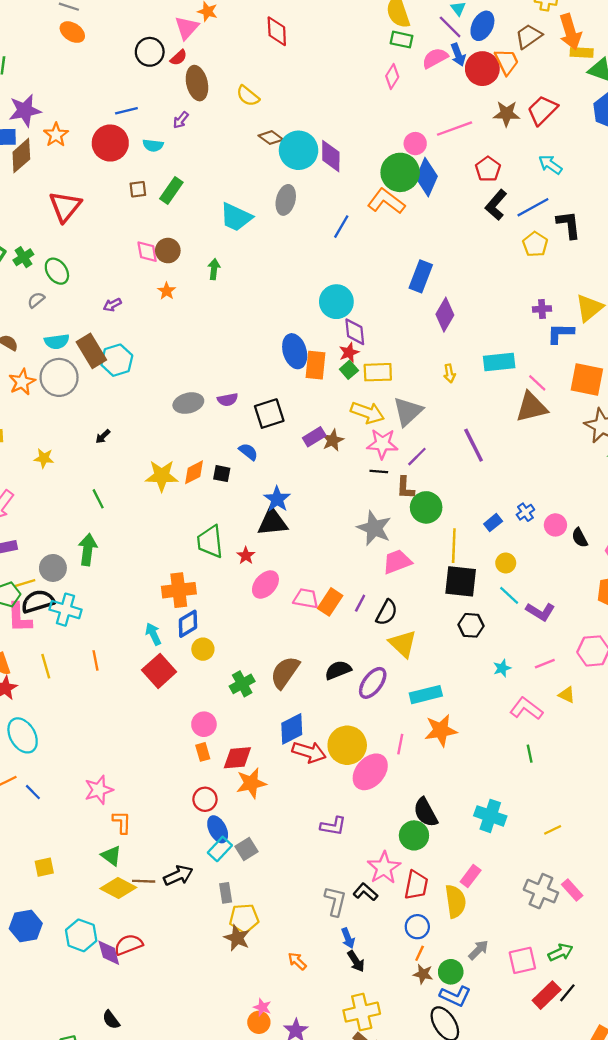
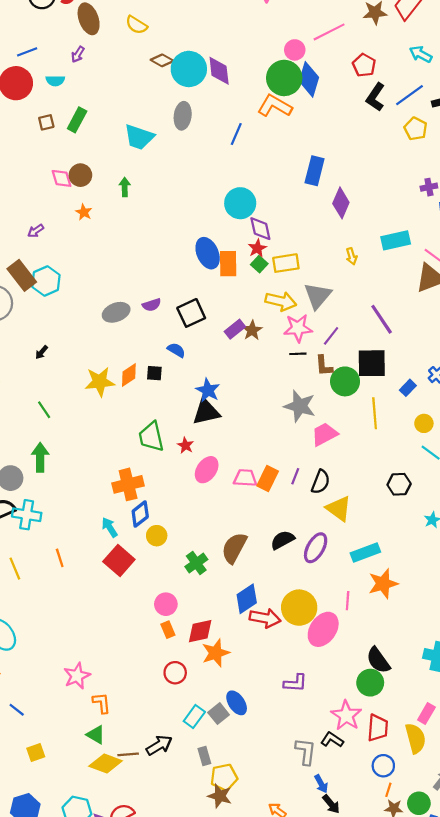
black square: (461, 581) -> (372, 363), moved
blue line: (33, 792) -> (17, 710), moved
blue ellipse: (218, 829) -> (237, 703), moved

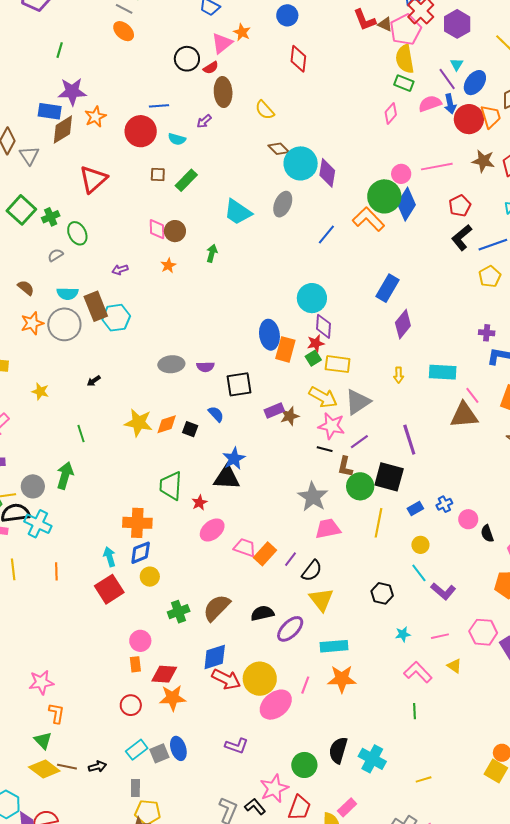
black semicircle: (378, 660) -> (338, 750), moved, turned 36
black arrow: (159, 745) -> (97, 767), size x0.7

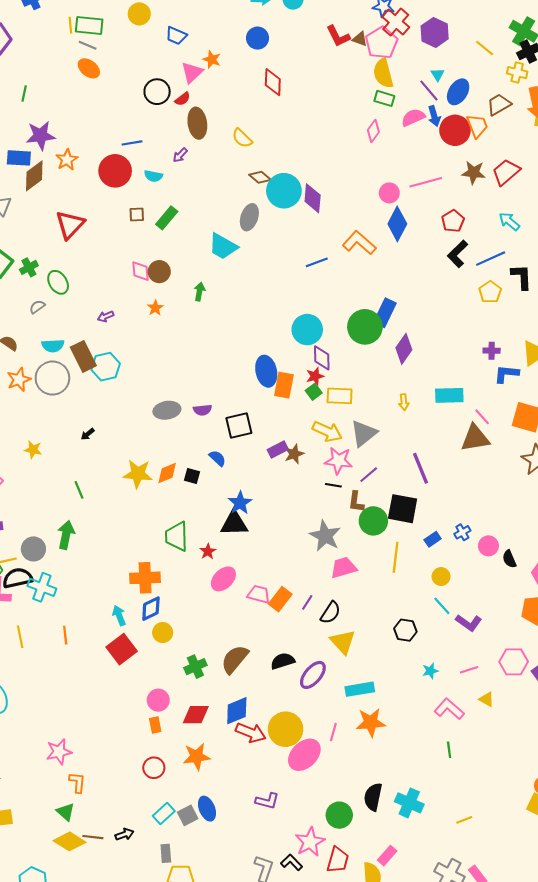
green circle: (384, 196) -> (365, 327), moved
gray ellipse: (283, 204) -> (249, 217), moved
blue line: (326, 235) -> (317, 262), turned 35
red diamond: (164, 674) -> (196, 715), moved

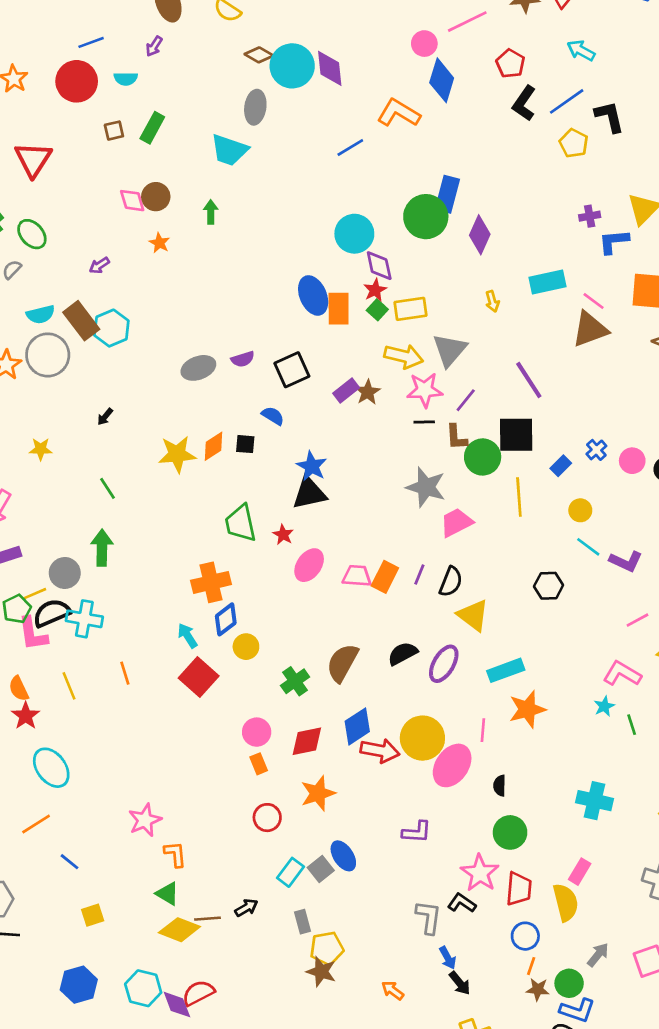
cyan star: (430, 671) -> (604, 706), moved
black semicircle: (373, 797) -> (500, 786), moved, size x0.6

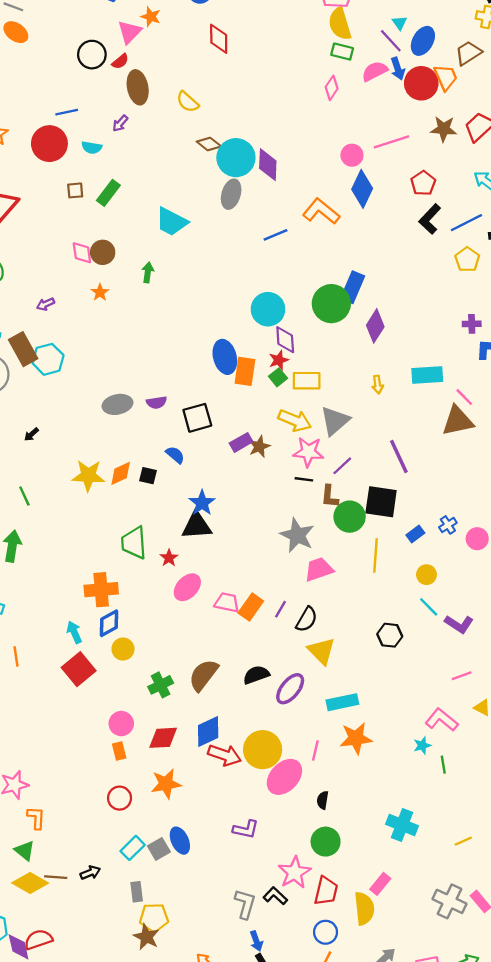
gray ellipse: (255, 107) -> (231, 194), moved

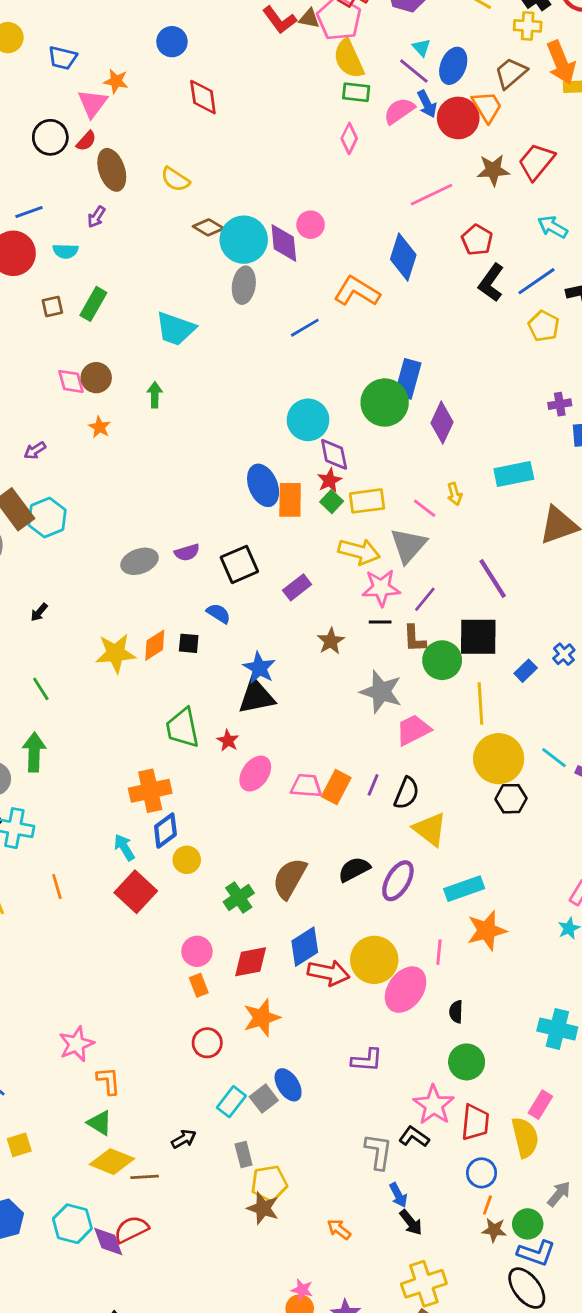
pink circle: (352, 155) -> (311, 225), moved
pink line: (464, 397) -> (425, 508), moved
brown star: (259, 447) -> (331, 641), moved
yellow circle: (426, 575) -> (499, 759), moved, size x2.0
brown line: (56, 877) -> (145, 1177), moved

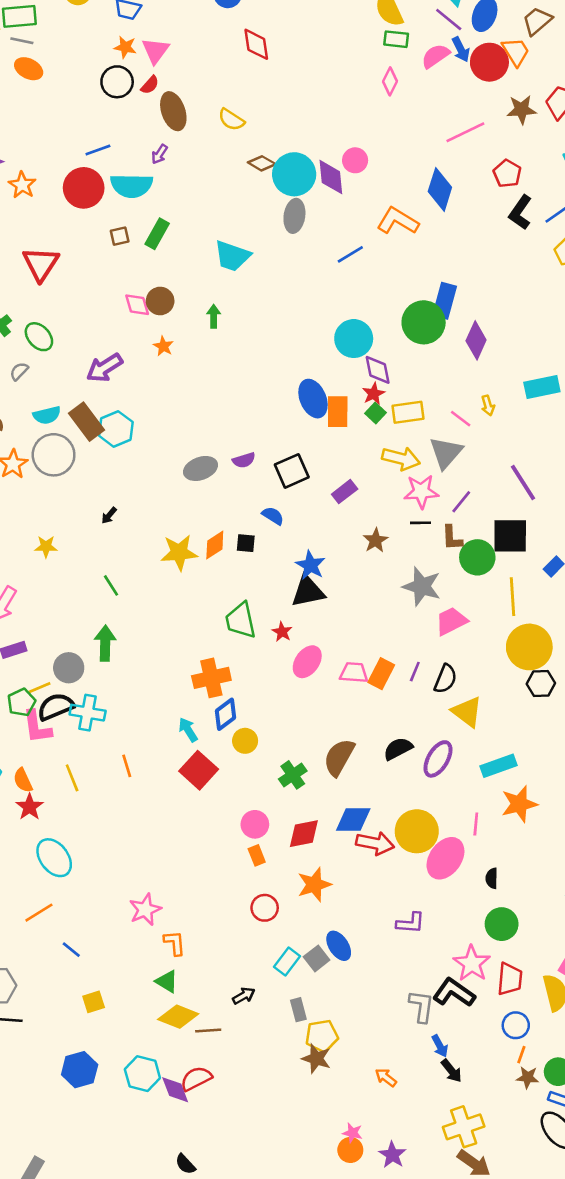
orange star: (116, 81) -> (125, 47), moved
cyan semicircle: (66, 251) -> (131, 186), size x1.8
purple arrow: (35, 450) -> (104, 368), size x1.8
blue diamond: (305, 947) -> (353, 820), turned 33
black L-shape: (414, 1137) -> (454, 993), size x1.5

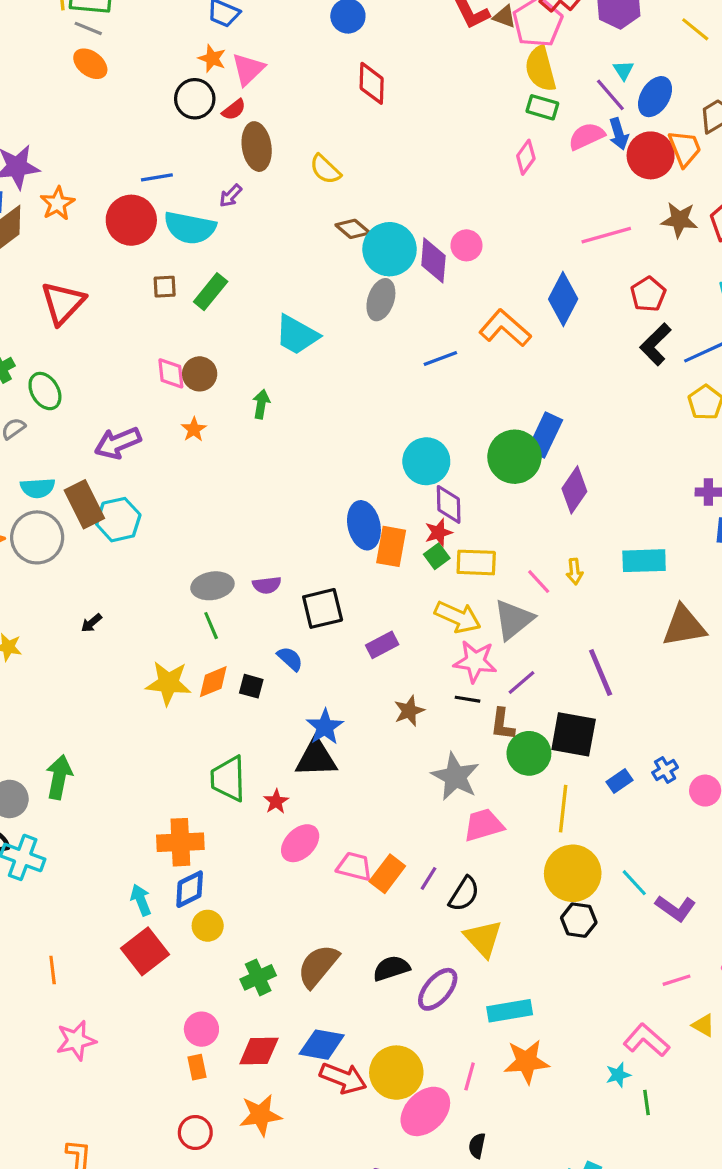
green line: (111, 585) -> (211, 626), moved
orange line: (127, 766) -> (53, 970), moved
pink star: (145, 910) -> (76, 1040), moved

